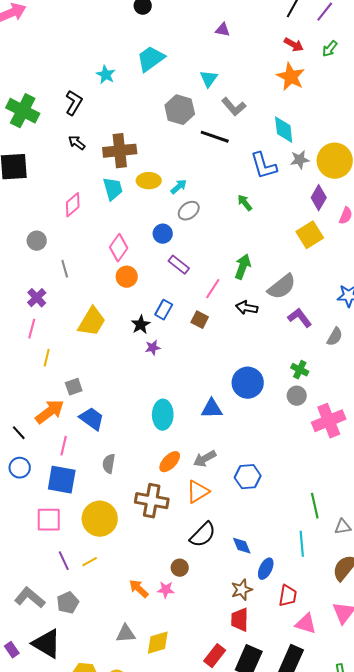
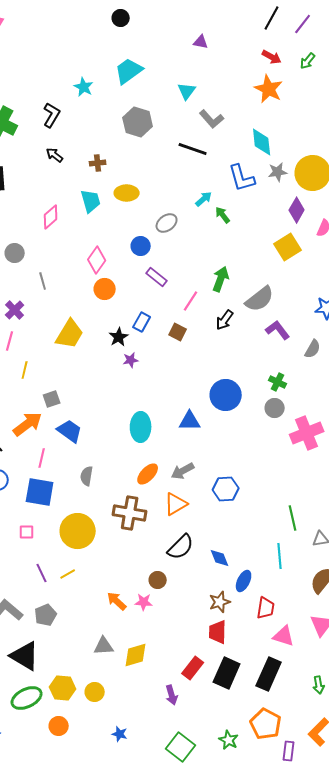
gray hexagon: (180, 110) -> (138, 122), moved
brown cross: (120, 151) -> (98, 163), size x0.5
cyan arrow: (179, 187) -> (204, 199), moved
black arrow: (247, 308) -> (225, 320), turned -65
pink square: (49, 520) -> (27, 532), size x0.6

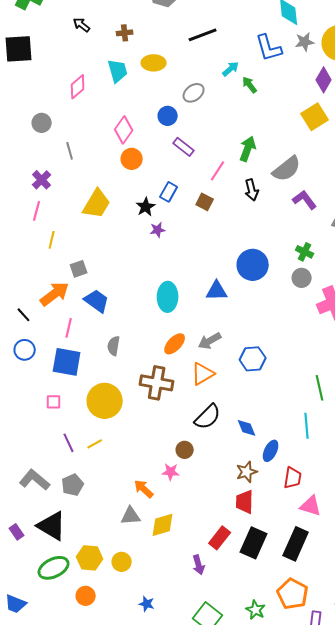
black line: (193, 149) -> (203, 35), moved, turned -40
black arrow: (225, 320) -> (252, 190), turned -50
orange arrow: (117, 601) -> (144, 489), moved

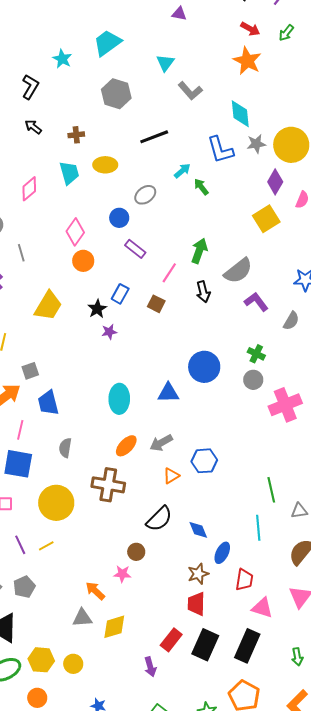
blue trapezoid: (97, 301) -> (48, 403), turned -140
orange triangle: (203, 374) -> (171, 476), moved, size x0.7

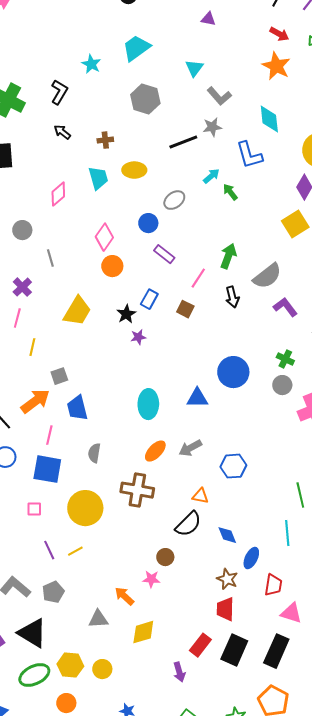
gray star: (256, 144) -> (212, 127), moved
orange triangle: (171, 476) -> (200, 496), moved, turned 42
brown star: (198, 574) -> (227, 579), turned -30
gray triangle: (82, 618) -> (98, 619), moved

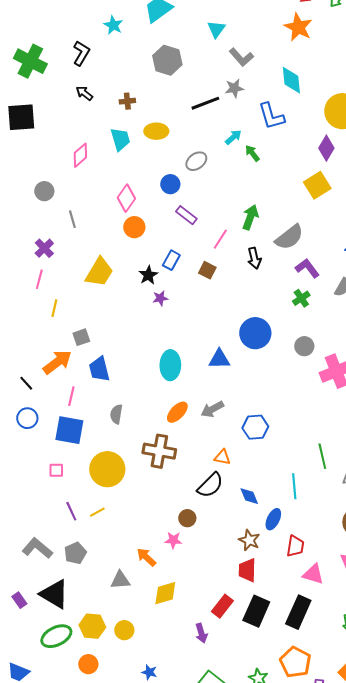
green cross: (285, 359) -> (301, 298), moved, turned 30
cyan line: (287, 533) -> (294, 486), moved

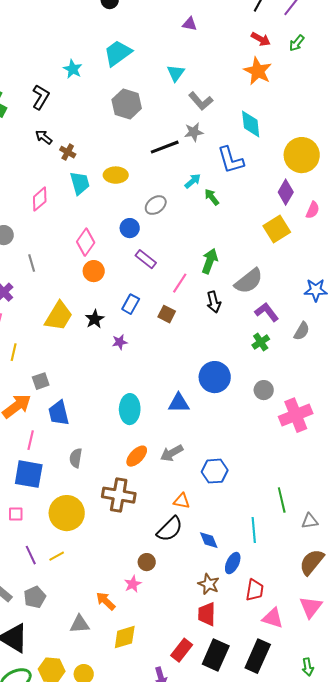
brown cross: (127, 101) -> (68, 152), moved, turned 35
black star: (148, 275) -> (95, 319), moved
pink star: (173, 540) -> (133, 584), turned -30

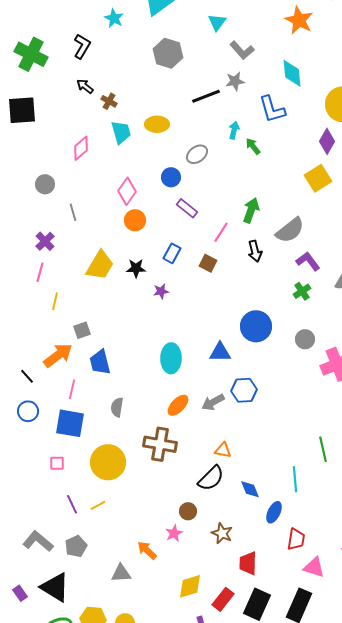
cyan arrow: (193, 181) -> (234, 130), turned -36
black star: (95, 319) -> (136, 268), turned 30
blue hexagon: (215, 471) -> (244, 390), moved
brown star: (209, 584) -> (222, 533), moved
yellow diamond: (125, 637) -> (190, 586), moved

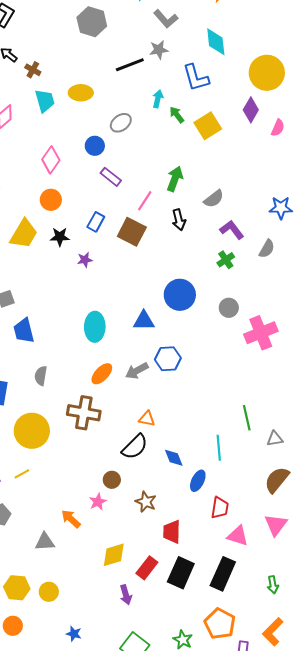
yellow square: (318, 178) -> (208, 126), moved
orange circle: (135, 220) -> (51, 200), moved
gray semicircle: (290, 230) -> (214, 199), size x0.7
brown square: (208, 263) -> (132, 232), size x1.6

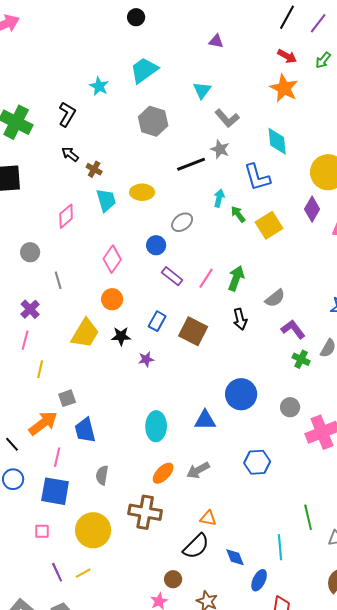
gray star: (159, 50) -> (220, 149), turned 30
pink line: (145, 201) -> (206, 278), moved
green cross: (226, 260) -> (301, 359), moved, turned -30
blue hexagon: (168, 359) -> (257, 462), moved

